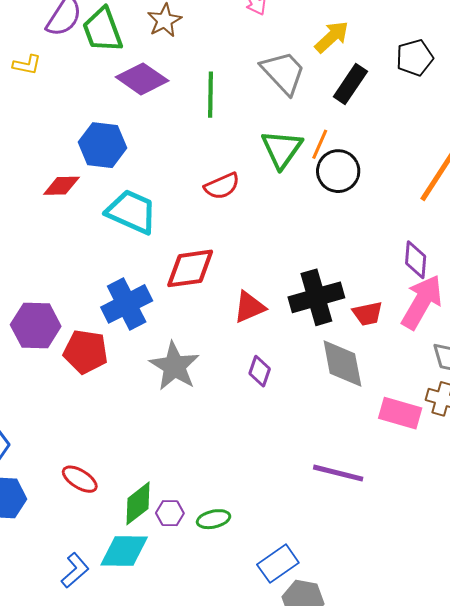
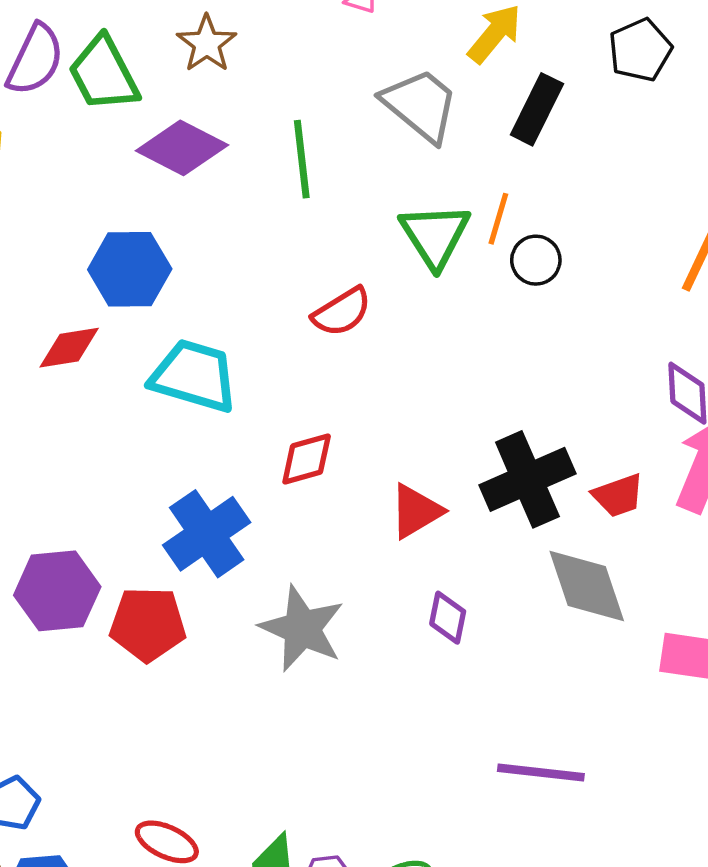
black circle: (338, 171) -> (536, 260), size x0.7
red diamond: (190, 268) -> (307, 459), size x0.7
purple line: (338, 473) -> (541, 773), moved

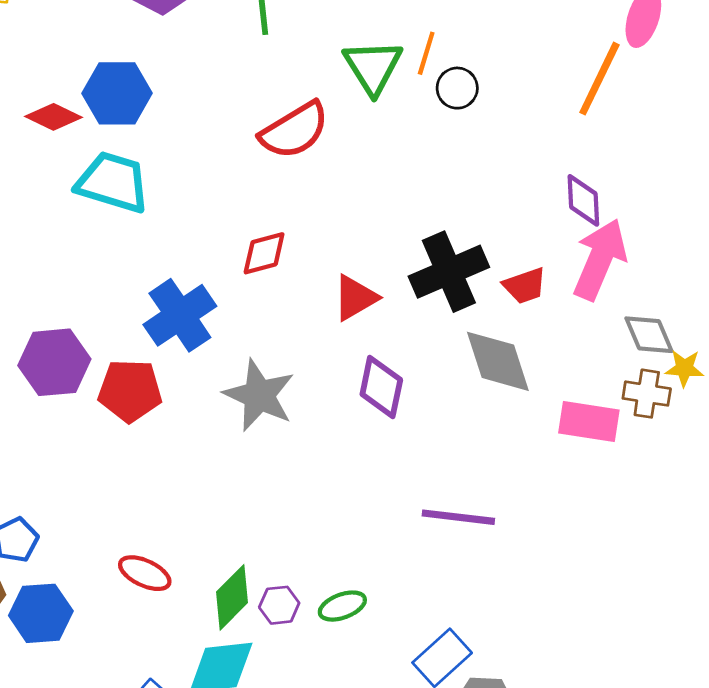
red semicircle: (342, 312) -> (294, 130), size x1.4
red diamond: (69, 348) -> (54, 117), moved, turned 34
cyan trapezoid: (194, 376) -> (113, 182), moved
purple diamond: (448, 618) -> (381, 387), size x1.4

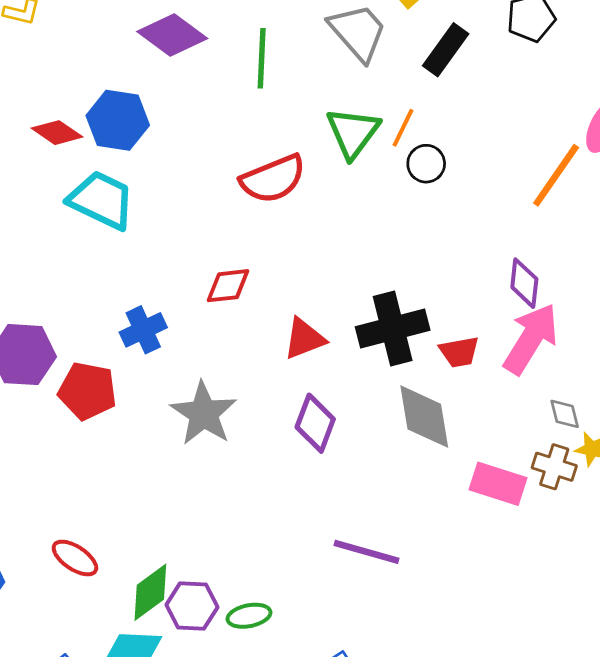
blue cross: (180, 315) -> (143, 330), size x0.7
gray diamond: (649, 335) -> (565, 414), size x0.7
purple hexagon: (279, 605) -> (192, 606), size x1.4

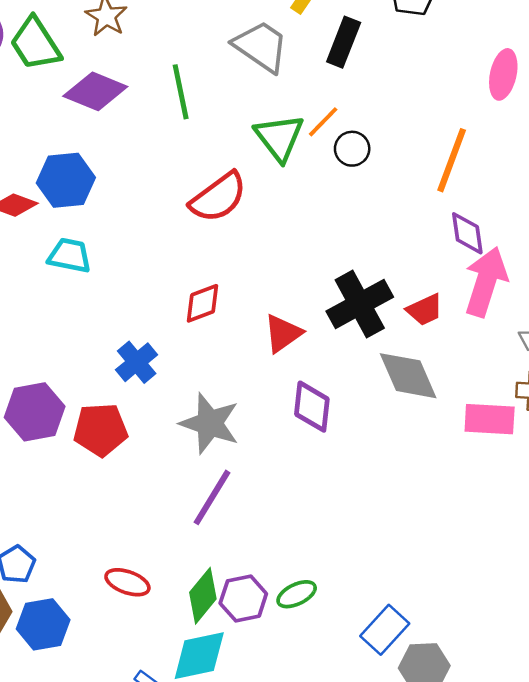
orange line: (403, 128) -> (323, 122), turned 33
orange line: (556, 175) -> (452, 160), moved
cyan trapezoid: (101, 200) -> (70, 256), size x0.7
purple line: (366, 552) -> (212, 497), moved, turned -60

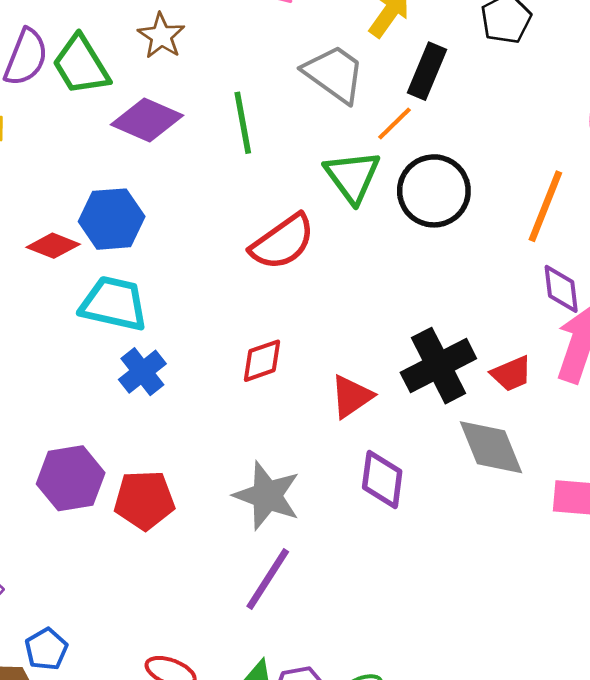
orange line: (323, 122) -> (394, 124), moved
black circle: (352, 149) -> (434, 191), size x1.8
cyan trapezoid: (70, 256) -> (114, 304), size x1.4
blue cross: (137, 362) -> (142, 372), moved

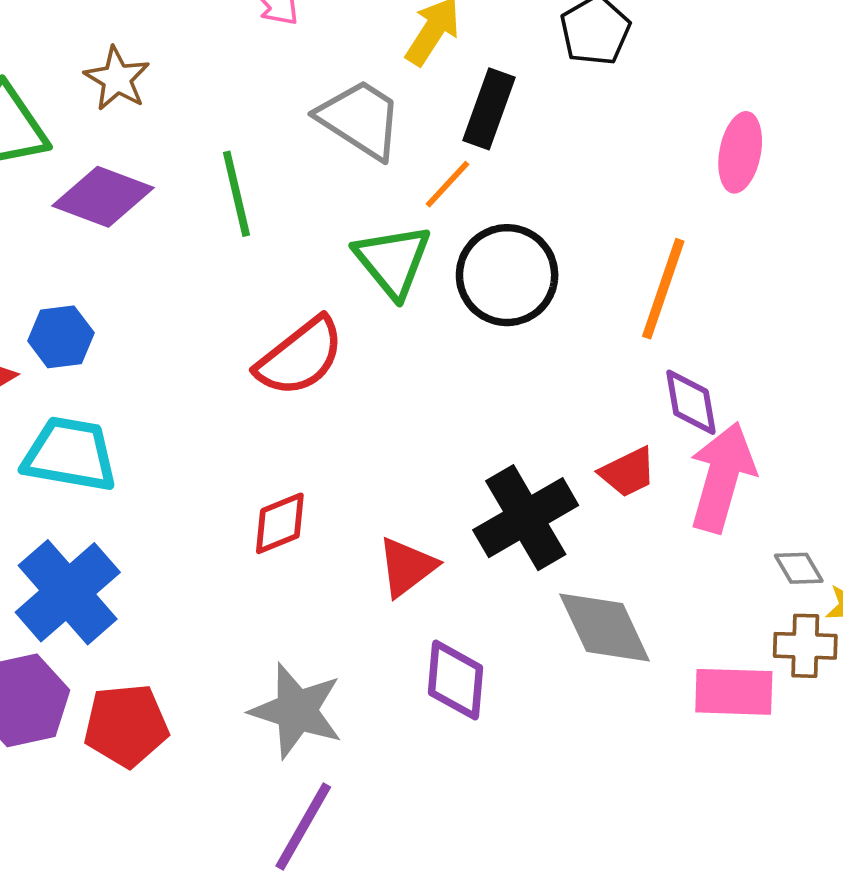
blue hexagon: (112, 219) -> (61, 337), size x0.7
blue cross: (142, 372) -> (68, 592), moved, size x1.6
red trapezoid: (511, 374) -> (628, 472), moved

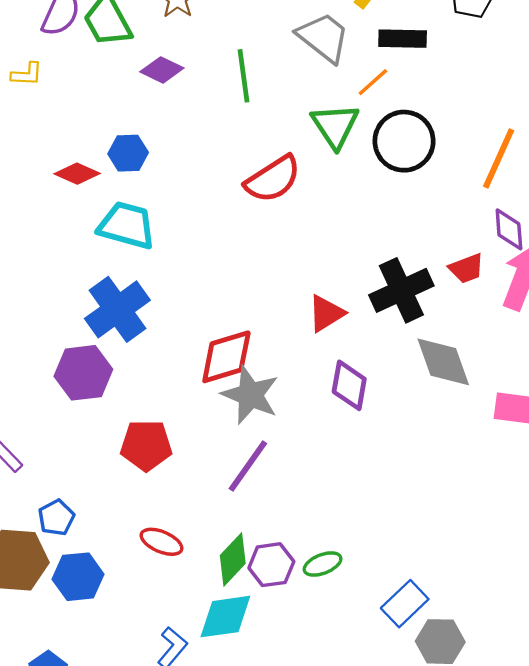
black rectangle: (489, 109) -> (403, 39), turned 66
purple diamond: (103, 197) -> (162, 70), size x0.7
red diamond: (280, 523) -> (226, 357), moved, size x1.5
red pentagon: (126, 725) -> (146, 445), moved

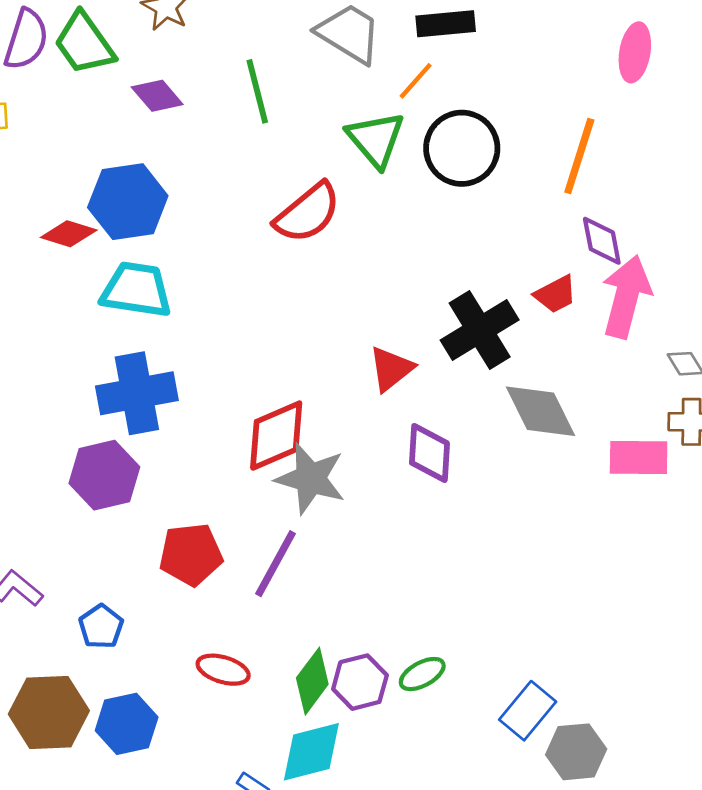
purple diamond: (162, 70) -> (157, 96), turned 30
blue hexagon: (128, 153) -> (128, 202), size x1.6
blue cross: (117, 309) -> (137, 393), turned 32
purple line: (248, 466) -> (276, 564), moved
blue pentagon: (56, 518) -> (101, 627), moved

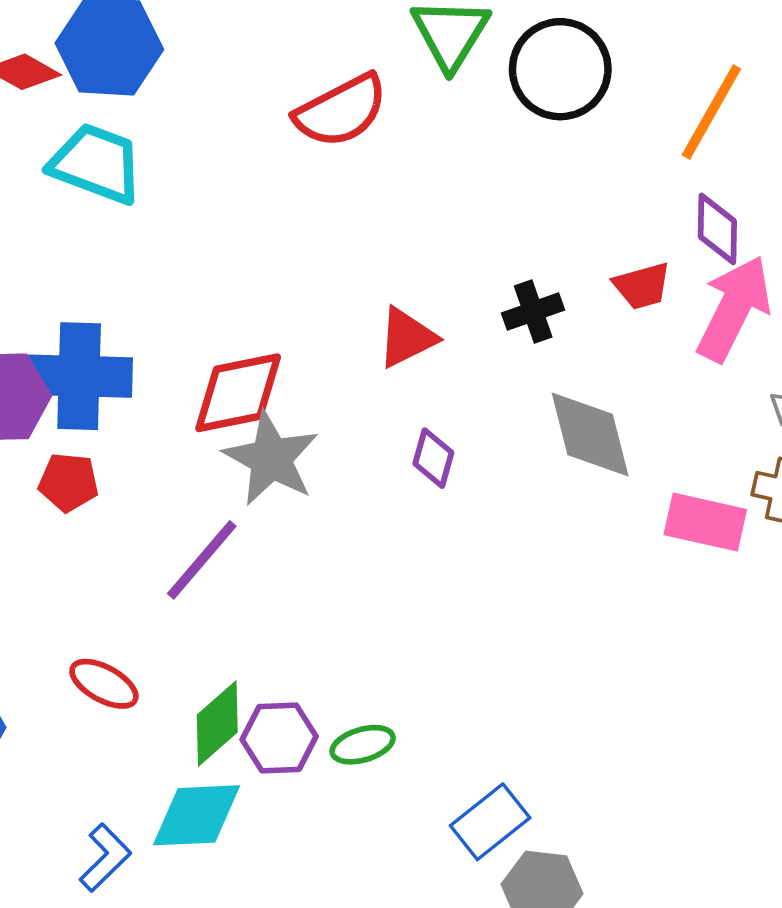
black cross: (480, 330) -> (533, 311), size x0.6
blue cross: (137, 393) -> (79, 376), moved
purple diamond: (429, 453) -> (433, 458), size x0.7
red pentagon: (191, 554) -> (69, 482), moved, size x0.7

